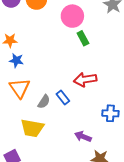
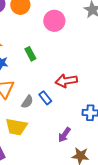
green rectangle: (83, 38) -> (30, 54), moved
purple arrow: (83, 137) -> (64, 135), turned -77

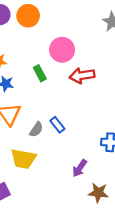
pink circle: (54, 21) -> (62, 50), moved
red arrow: (66, 81) -> (82, 76), moved

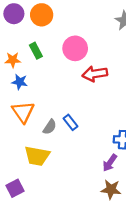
green rectangle: (40, 73) -> (36, 51), moved
purple arrow: (80, 168) -> (110, 163), moved

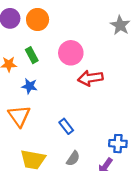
blue star: (20, 82) -> (29, 86), moved
gray semicircle: (50, 127) -> (73, 158), moved

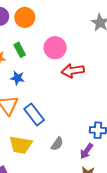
blue rectangle: (66, 126) -> (34, 115), moved, size x1.5

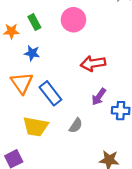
red arrow: (73, 71) -> (93, 63), moved
purple arrow: (86, 151) -> (99, 97), moved

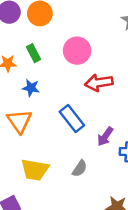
red arrow: (93, 63) -> (99, 83), moved
blue rectangle: (50, 93) -> (72, 119), moved

